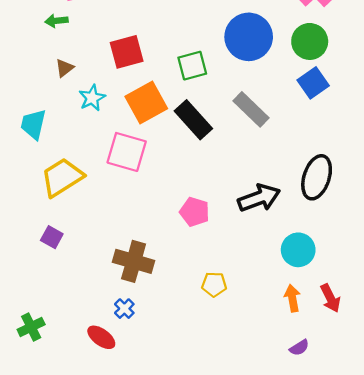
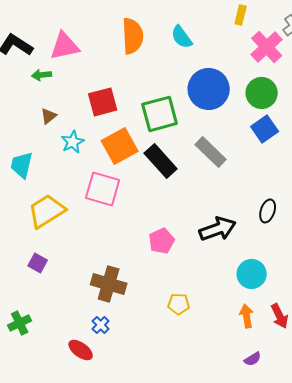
green square: (192, 66) -> (160, 114), size x1.4
black ellipse: (317, 177) -> (268, 211), size x0.6
pink pentagon: (195, 212) -> (162, 241), turned 30
green cross: (31, 327) -> (20, 323), moved

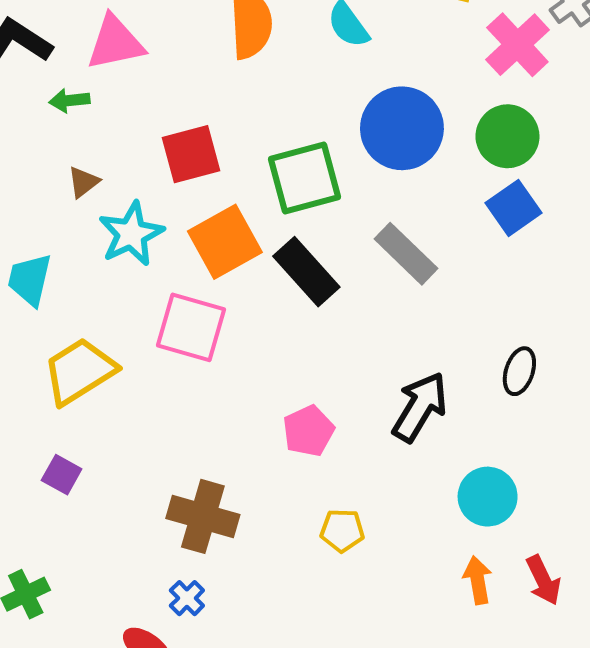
cyan star: (73, 142) -> (131, 234), size x1.4
black arrow: (218, 229) -> (420, 407), turned -39
yellow pentagon: (179, 304) -> (342, 530), moved

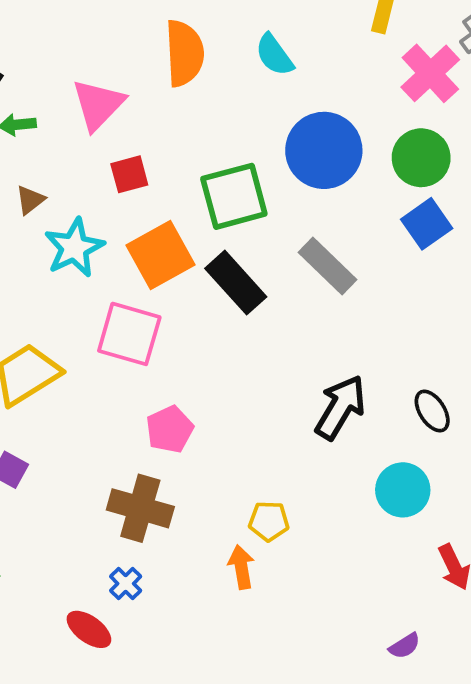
pink triangle: (115, 43) -> (98, 105), moved, turned -34
red square: (191, 154) -> (129, 174), size x0.7
black ellipse: (519, 371) -> (432, 411), moved, turned -51
pink pentagon: (308, 431) -> (170, 429), moved
orange arrow: (478, 580) -> (241, 567), moved

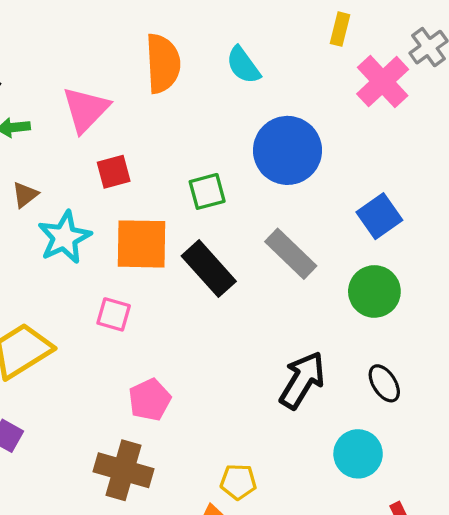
green circle: (421, 158) -> (374, 291), moved
green square: (234, 196) -> (207, 191), size x0.6
orange square: (161, 255) -> (142, 244), turned 30
pink square: (129, 334) -> (114, 314), size x0.6

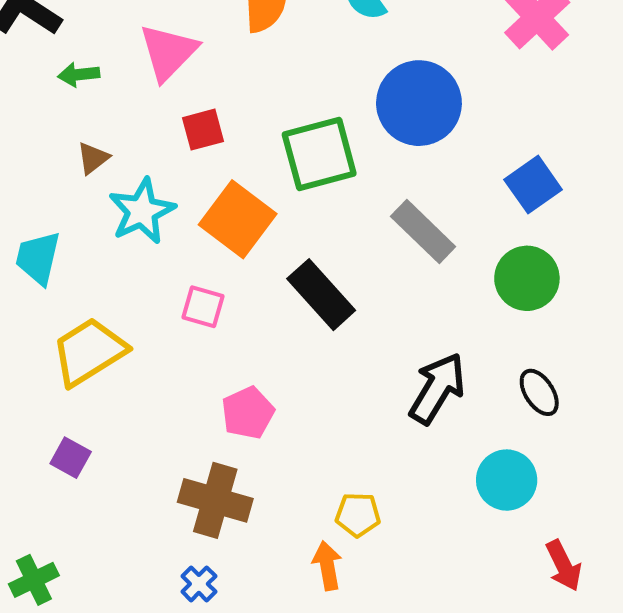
green square: (207, 191) -> (319, 154), size x1.6
orange square: (142, 244) -> (238, 219), turned 36
black rectangle: (209, 269) -> (321, 295), moved

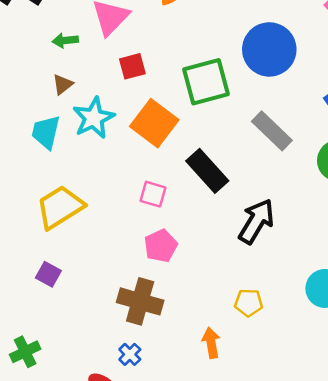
green arrow: (79, 75) -> (65, 40), moved
cyan trapezoid: (38, 258) -> (46, 132), moved
pink square: (203, 307) -> (153, 194), moved
black arrow: (437, 388) -> (256, 221), moved
yellow pentagon: (358, 515) -> (249, 303), moved

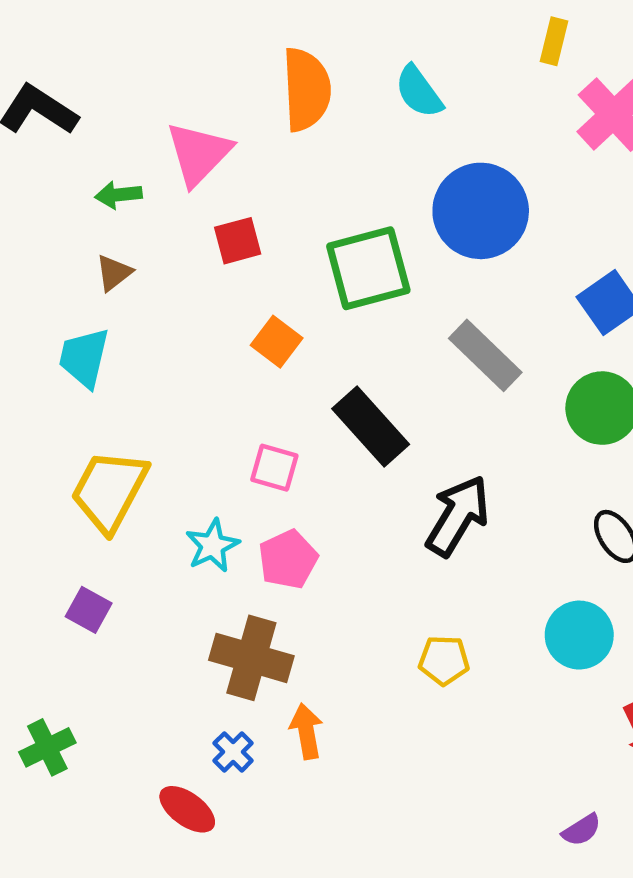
cyan star: (94, 118) -> (212, 546), moved, size x0.7
orange square: (154, 123) -> (277, 342), size x0.6
yellow trapezoid: (60, 207) -> (109, 491), turned -30
orange arrow: (211, 343) -> (306, 731), moved

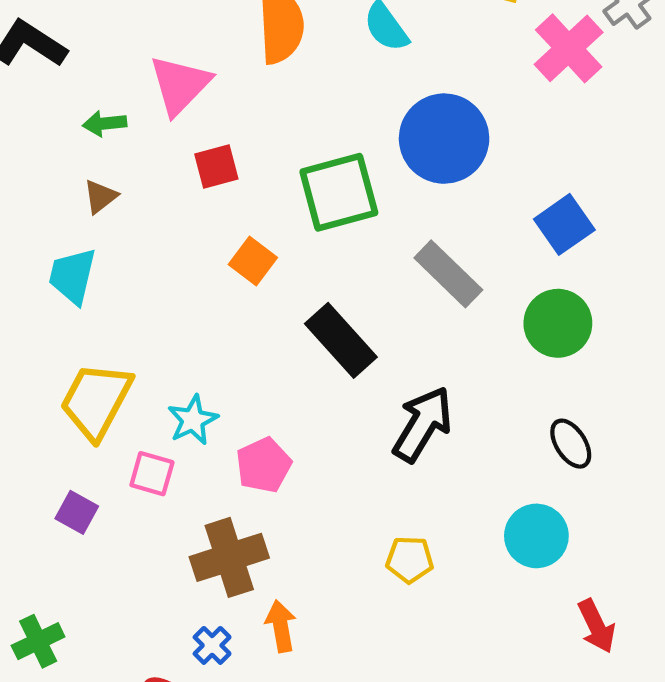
pink square: (274, 468) -> (152, 474), moved
cyan star: (212, 546) -> (193, 420), moved
brown cross: (251, 658) -> (229, 557), turned -34

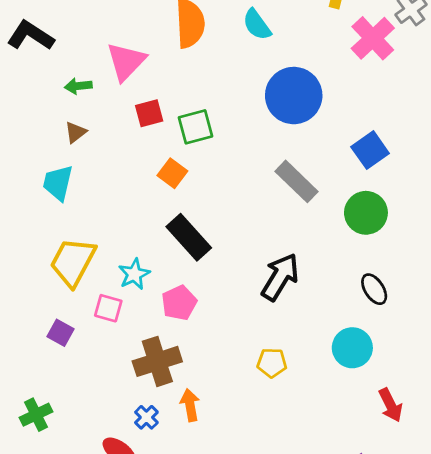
green square: (339, 192) -> (196, 127), moved, size x0.7
black rectangle: (341, 340) -> (189, 237), moved

